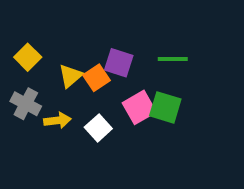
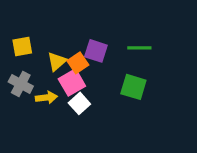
yellow square: (28, 57) -> (22, 46), turned 35
pink square: (139, 107) -> (72, 82), moved

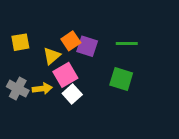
orange square: (78, 63) -> (71, 41), moved
gray cross: (21, 84) -> (18, 89), moved

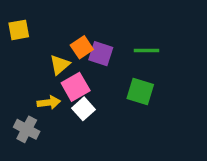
yellow square: (20, 42) -> (19, 30), moved
gray cross: (18, 89) -> (27, 129), moved

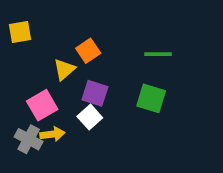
purple square: (101, 54) -> (95, 93), moved
pink square: (76, 87) -> (42, 105), moved
yellow arrow: (49, 103) -> (52, 134), moved

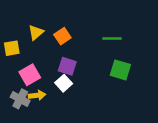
yellow square: (20, 32) -> (12, 48), moved
yellow triangle: (64, 69) -> (36, 32), moved
green square: (151, 98) -> (120, 70), moved

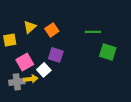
green square: (120, 70) -> (108, 52), moved
white square: (64, 83) -> (44, 70), moved
gray cross: (20, 99) -> (17, 82), turned -35

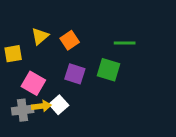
green square: (108, 52) -> (109, 70), moved
pink square: (25, 62) -> (33, 83), turned -30
white square: (44, 70) -> (59, 105), moved

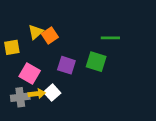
orange square: (70, 40) -> (50, 36), moved

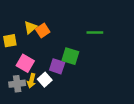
green square: (96, 62) -> (70, 56), moved
purple square: (66, 65) -> (57, 66), moved
yellow arrow: (37, 94) -> (31, 81), turned 112

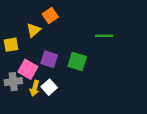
orange square: (43, 30) -> (50, 16), moved
purple square: (57, 66) -> (49, 59), moved
gray cross: (17, 84) -> (13, 82), moved

